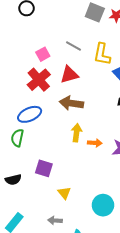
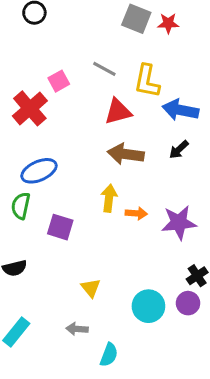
red triangle: (69, 75) -> (118, 112), moved
red cross: (39, 80) -> (30, 108), moved
brown arrow: (71, 103) -> (126, 154), moved
purple square: (44, 168) -> (60, 227), moved

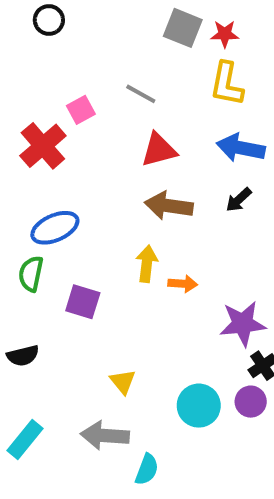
yellow L-shape: (147, 81) -> (227, 84), moved
purple star: (179, 223) -> (243, 324), moved
gray arrow: (77, 329) -> (105, 436), size x1.6

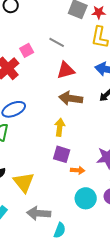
orange arrow: (183, 284) -> (78, 170), moved
purple square: (83, 302) -> (62, 154), moved
yellow triangle: (123, 382) -> (24, 182), moved, size x1.6

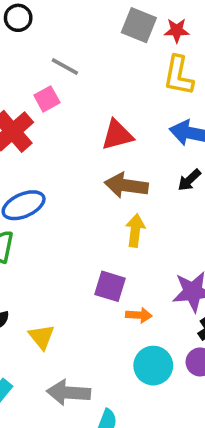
gray line: (57, 42) -> (65, 66), moved
yellow arrow: (60, 127) -> (135, 230), moved
yellow triangle: (24, 182) -> (42, 337), size x0.7

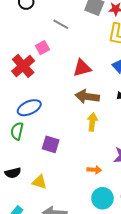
gray line: (65, 66) -> (61, 24), moved
purple square: (110, 286) -> (51, 144), moved
yellow triangle: (42, 337) -> (39, 182), turned -35

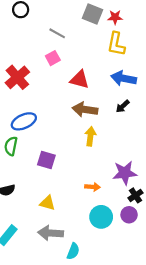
pink square: (42, 48) -> (53, 58), moved
red triangle: (82, 68) -> (80, 79), turned 30
yellow triangle: (39, 182) -> (47, 203), moved

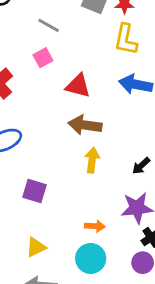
black arrow: (123, 106) -> (141, 166), moved
yellow triangle: (47, 203) -> (36, 247), turned -42
cyan circle: (101, 217) -> (91, 258), moved

